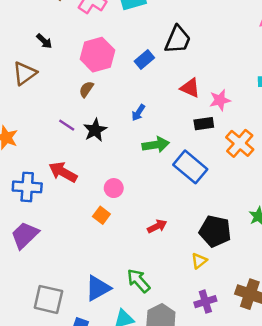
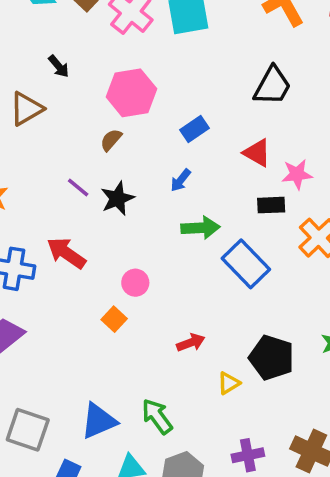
black trapezoid: (178, 40) -> (272, 86), moved
blue rectangle: (144, 59) -> (195, 129), moved
yellow triangle: (199, 261) -> (229, 383), moved

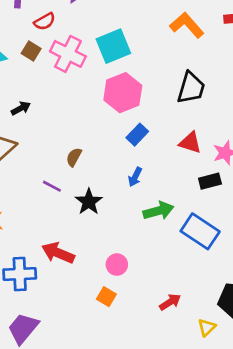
black arrow: (59, 66) -> (21, 108), turned -66
pink hexagon: (131, 93) -> (123, 93), moved
purple line: (78, 188) -> (52, 186), moved

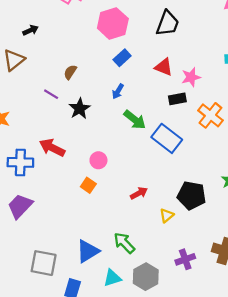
green arrow: (159, 211) -> (135, 120), turned 50

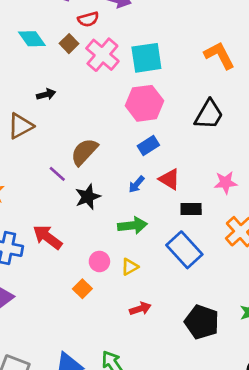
red triangle: (164, 67) -> (169, 179), moved
brown semicircle: (70, 72) -> (84, 152), size x1.6
black rectangle: (177, 99) -> (191, 209), moved
green arrow: (135, 120) -> (132, 225), moved, turned -55
yellow triangle: (167, 215) -> (130, 267), moved

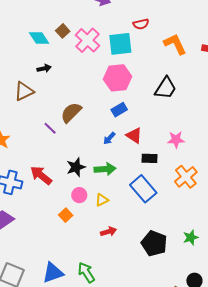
red semicircle: (88, 19) -> (141, 24), moved
cyan diamond: (32, 39) -> (39, 38), moved
black star: (88, 197) -> (76, 167), moved

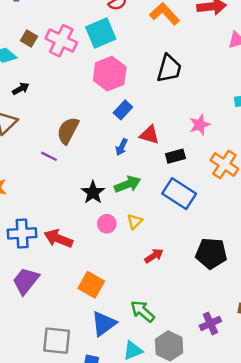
red arrow: (41, 175) -> (58, 239), moved
orange square: (66, 215) -> (91, 285), moved, size x1.5

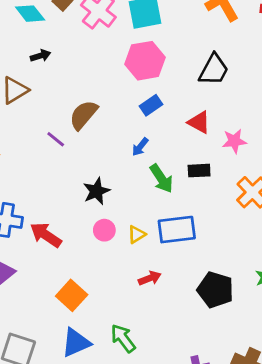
red triangle: (149, 135) -> (199, 122), moved
green arrow: (128, 184) -> (161, 179), moved, turned 65
blue rectangle: (179, 194) -> (177, 230), moved, turned -52

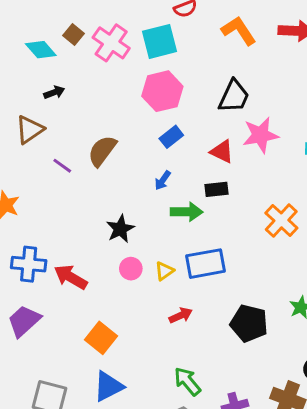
purple line: (56, 139) -> (62, 166), moved
pink star: (234, 141) -> (261, 135), moved, size x1.4
black rectangle: (199, 171) -> (217, 189), moved
green arrow: (161, 179) -> (187, 212), turned -52
green arrow: (123, 338) -> (187, 381), moved

